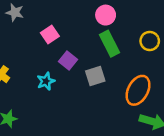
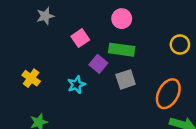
gray star: (15, 12) -> (45, 16), turned -30
pink circle: (106, 15) -> (122, 19), moved
green rectangle: (109, 44) -> (122, 50), moved, turned -55

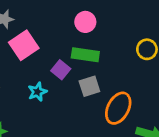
pink square: (80, 38) -> (24, 45), moved, size x1.5
orange ellipse: (168, 94) -> (118, 108), moved

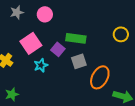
pink circle: (85, 22) -> (45, 14), moved
pink square: (24, 45) -> (31, 43), moved

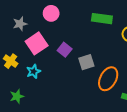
gray star: (17, 12) -> (20, 24), moved
green rectangle: (76, 38) -> (102, 19), moved
cyan star: (41, 65) -> (33, 71), moved

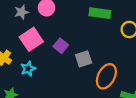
gray star: (20, 24) -> (21, 12), moved

